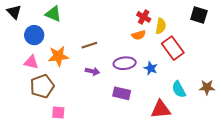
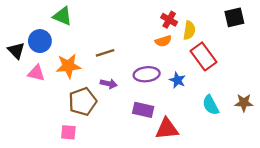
black triangle: (14, 12) -> (16, 51), moved
black square: (199, 15) -> (234, 17), turned -30
brown pentagon: (42, 86) -> (83, 102), moved
red triangle: (161, 109) -> (167, 129), moved

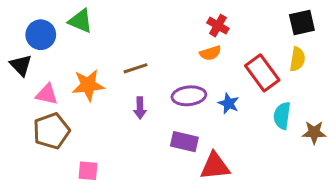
yellow semicircle: (189, 30) -> (297, 59), moved
blue circle: (40, 41) -> (41, 35), moved
purple arrow: (109, 84) -> (140, 108), turned 77
brown pentagon: (83, 102) -> (51, 131), moved
cyan semicircle: (211, 105) -> (282, 116), moved, turned 36

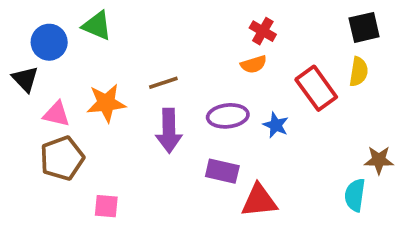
purple arrow: (140, 108) -> (169, 131), size x1.6
cyan semicircle: (282, 116) -> (355, 195), moved

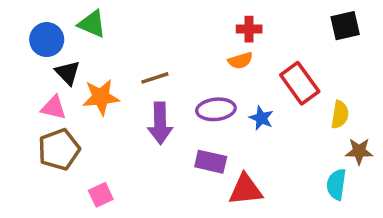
red cross: (263, 31) -> (249, 29), turned -30
yellow semicircle: (359, 72) -> (340, 115), moved
black triangle: (25, 79) -> (68, 73), moved
pink square: (106, 206) -> (101, 195), turned -30

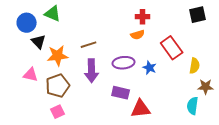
pink triangle: (54, 108) -> (31, 75), moved
brown pentagon: (59, 149) -> (58, 86), moved

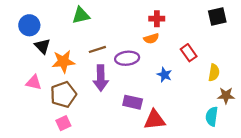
green triangle: (53, 14) -> (81, 15), moved, turned -36
red rectangle: (172, 48) -> (189, 53), size x0.7
purple ellipse: (124, 63) -> (127, 58), moved

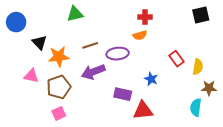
blue circle: (29, 25) -> (16, 22), moved
red rectangle: (189, 53) -> (176, 59), moved
blue star: (164, 75) -> (151, 79), moved
purple arrow: (101, 78) -> (93, 72), turned 70

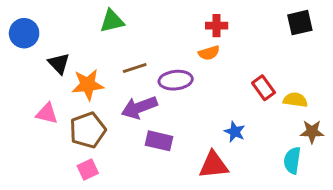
yellow semicircle: (198, 67) -> (295, 100), turned -91
blue star: (151, 79) -> (235, 132), moved
purple rectangle: (123, 94) -> (159, 141), moved

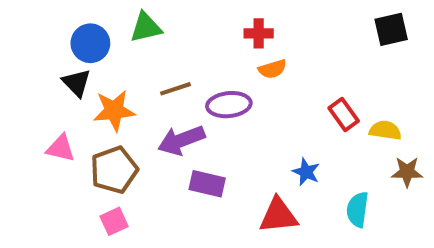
red cross: (217, 26) -> (259, 33), moved
blue circle: (24, 33) -> (90, 43), moved
cyan semicircle: (292, 160) -> (358, 209), moved

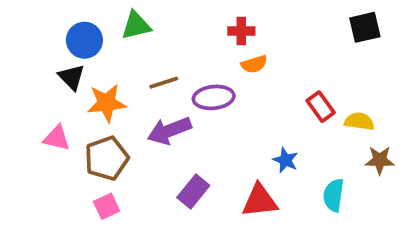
purple rectangle: (207, 184) -> (193, 192), moved, turned -64

